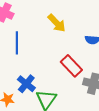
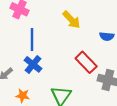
blue cross: (26, 84) -> (33, 64), moved

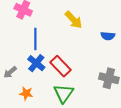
red rectangle: (86, 62) -> (60, 66), moved

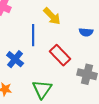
blue line: (35, 39) -> (33, 35), moved
red rectangle: (60, 66) -> (60, 55), moved

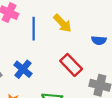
blue line: (33, 35) -> (34, 29), moved

